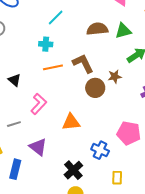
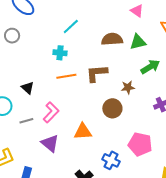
brown L-shape: (83, 63) -> (97, 73), turned -70
brown circle: (95, 88) -> (112, 108), moved
gray line: (14, 124) -> (26, 121), moved
purple triangle: (38, 147) -> (50, 143), moved

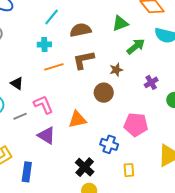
brown semicircle: (112, 39) -> (80, 30), moved
pink L-shape: (51, 112) -> (43, 105), turned -60

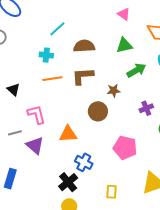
gray line: (20, 116) -> (15, 133), moved
blue cross: (109, 144) -> (84, 162), moved

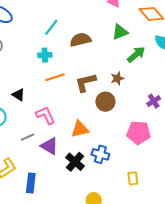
brown L-shape: (83, 76) -> (86, 82), moved
purple cross: (146, 108) -> (154, 101), moved
black cross: (68, 182) -> (75, 162), moved

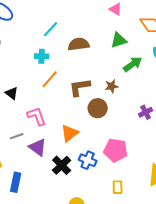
orange line: (55, 77) -> (50, 79), turned -36
orange triangle: (80, 129) -> (70, 133), turned -30
pink pentagon: (139, 133) -> (116, 150), moved

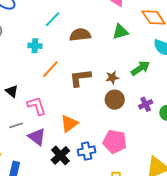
cyan cross: (42, 56) -> (35, 46), moved
green arrow: (133, 64) -> (140, 68), moved
black triangle: (12, 93) -> (12, 91), moved
brown circle: (98, 108) -> (115, 100), moved
blue cross: (88, 160) -> (87, 151), turned -36

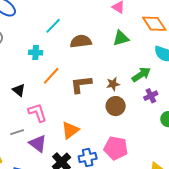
black triangle: (12, 91) -> (19, 90), moved
purple cross: (146, 104) -> (151, 96), moved

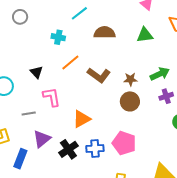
brown L-shape: (81, 84) -> (99, 75), turned -145
purple triangle: (38, 144) -> (42, 139), moved, turned 36

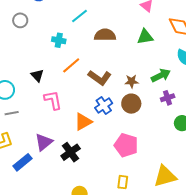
gray line: (29, 113) -> (12, 113), moved
blue cross: (95, 149) -> (104, 106), moved, turned -30
blue rectangle: (20, 159) -> (23, 162), turned 30

